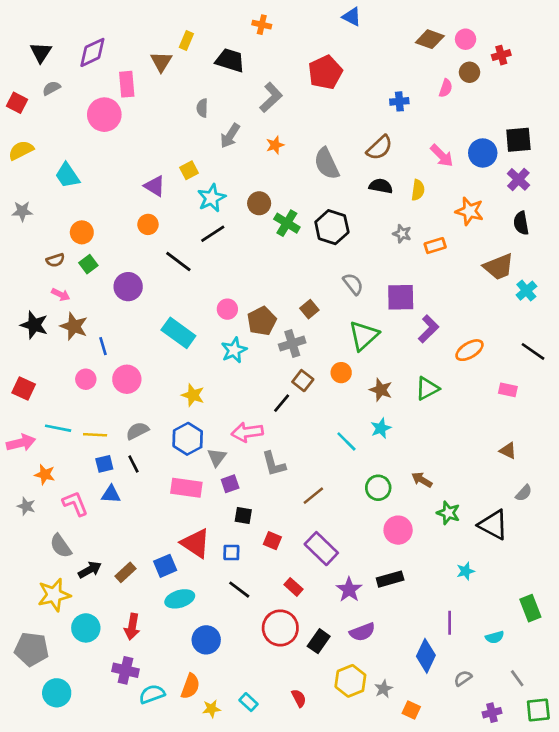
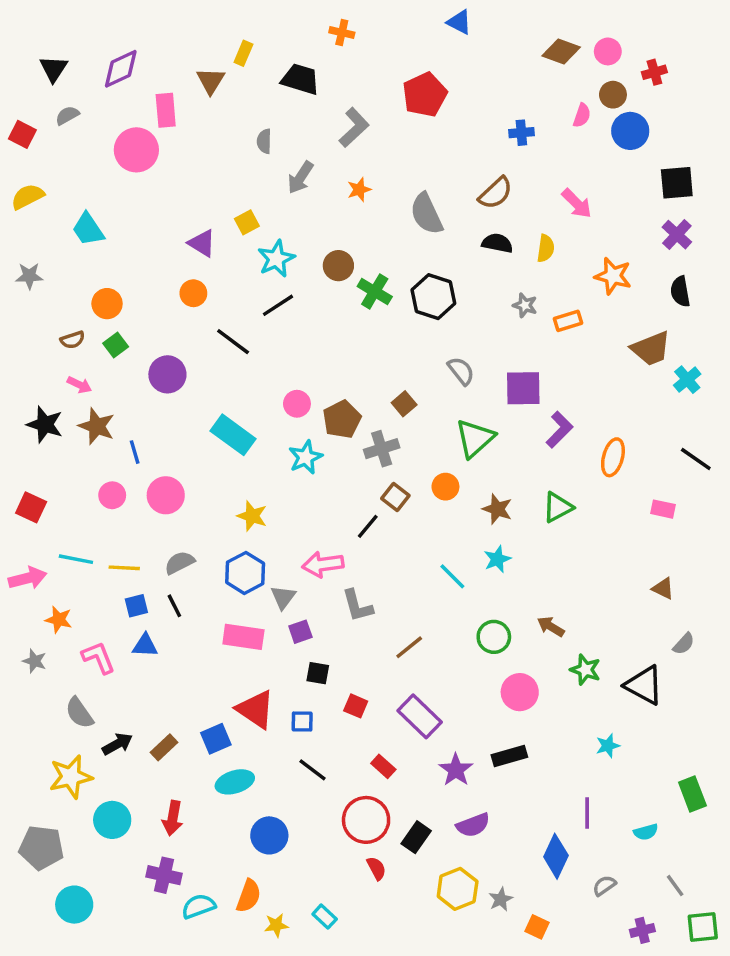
blue circle: (483, 153) -> (630, 131), moved
orange ellipse: (469, 350) -> (613, 457), turned -44
red semicircle: (299, 698) -> (376, 868), moved

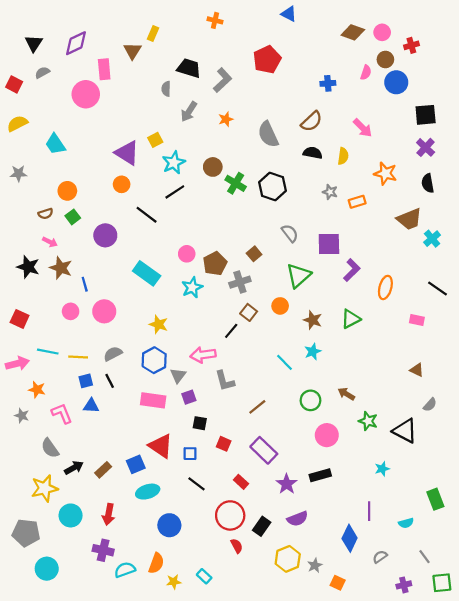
black trapezoid: (300, 79) -> (189, 68), moved
purple triangle: (202, 243) -> (127, 153), size x1.4

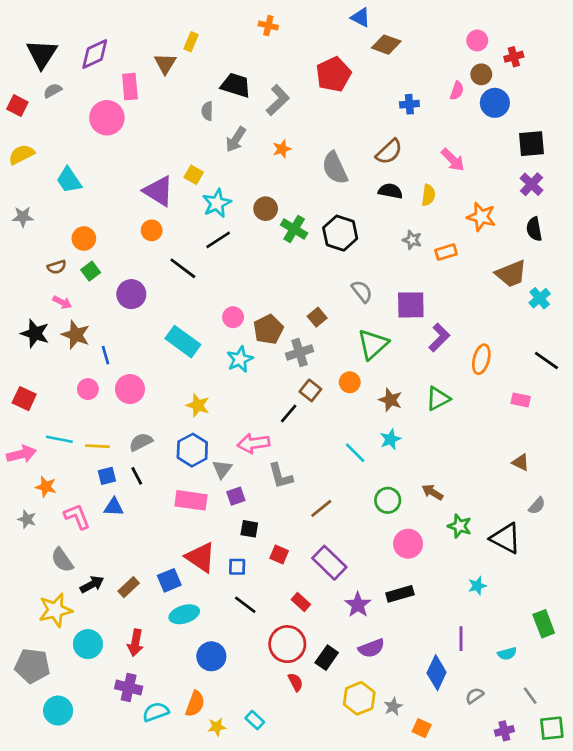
brown diamond: (353, 32) -> (386, 45), moved
black triangle: (34, 43) -> (42, 54), size x1.4
yellow square: (155, 140) -> (194, 175), turned -32

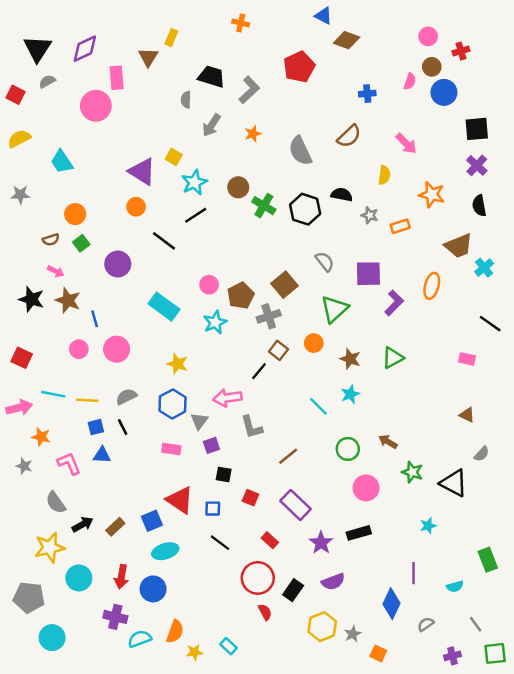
black semicircle: (390, 191) -> (342, 195), moved
brown square: (317, 317) -> (285, 285), size x1.5
orange ellipse: (481, 359) -> (432, 286), moved
pink rectangle: (191, 500) -> (171, 449), size x0.7
blue circle: (211, 656) -> (153, 589), moved

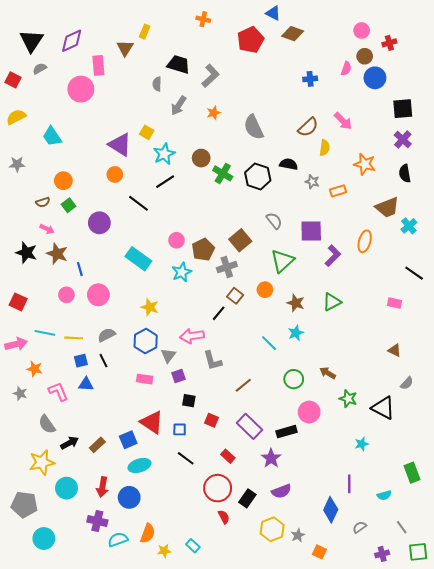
red pentagon: (299, 67) -> (251, 40), moved
brown semicircle: (349, 136) -> (308, 127), moved
black rectangle: (359, 533) -> (287, 432), moved

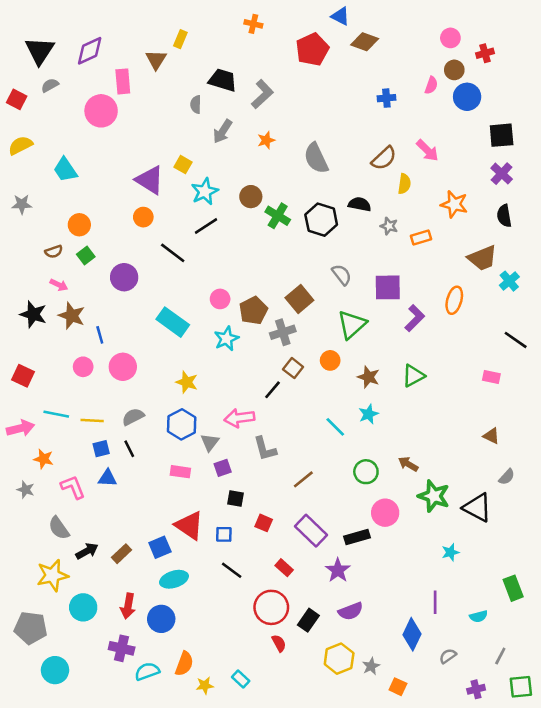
green star: (348, 399) -> (434, 496), size x1.4
gray line: (402, 527) -> (500, 656), turned 64

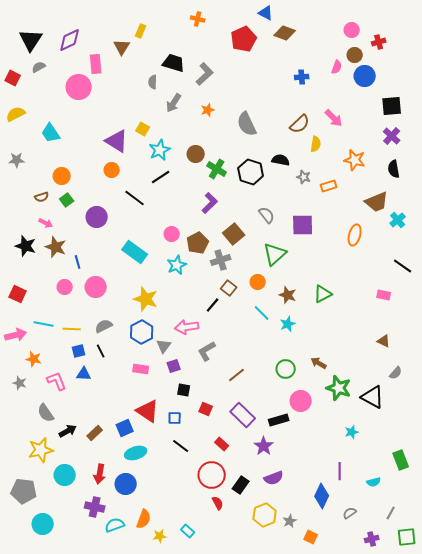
purple L-shape: (415, 318) -> (210, 203), moved
yellow star: (187, 382) -> (146, 299), size x1.4
cyan line: (335, 427) -> (262, 313), moved
gray L-shape: (265, 449) -> (207, 351), turned 75

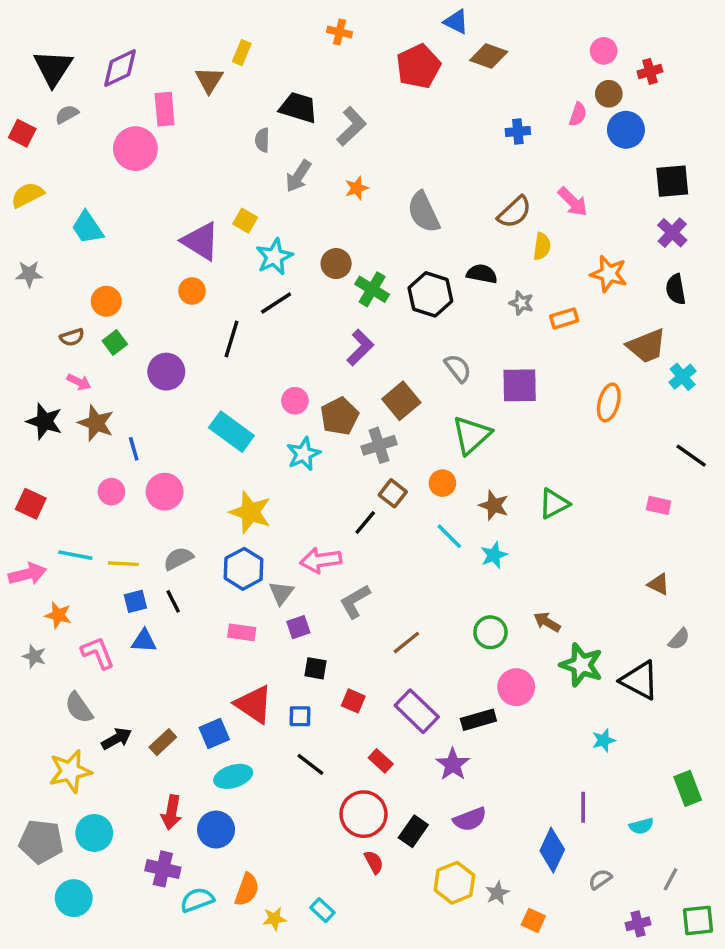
black line: (135, 198) -> (231, 339), turned 70
cyan circle: (65, 475) -> (94, 833), moved

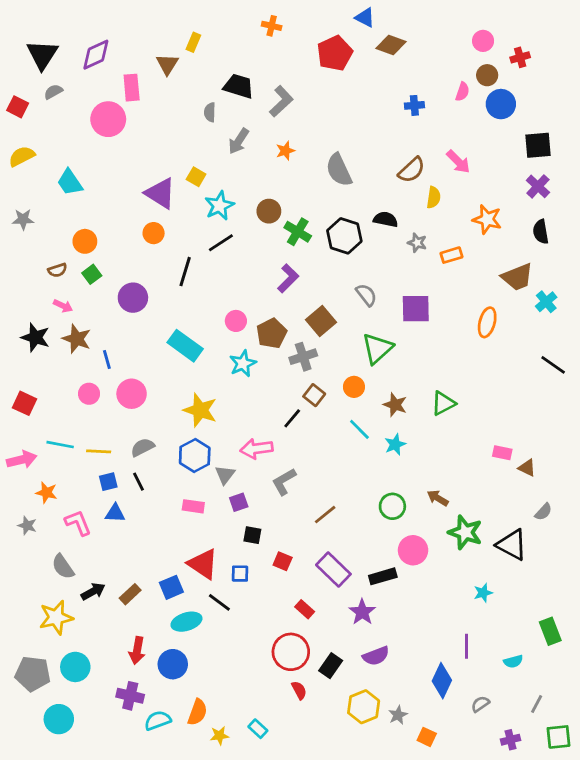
pink rectangle: (659, 505) -> (502, 453), moved
black line: (310, 764) -> (219, 602), moved

